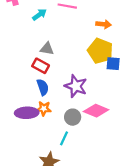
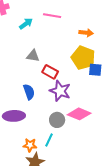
red rectangle: (41, 66) -> (50, 72), moved
orange star: (44, 109) -> (30, 145), moved

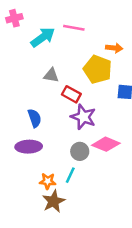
cyan arrow: (26, 24) -> (43, 37), size x1.5
yellow pentagon: (83, 58) -> (98, 69), moved
blue semicircle: (29, 92) -> (35, 118), moved

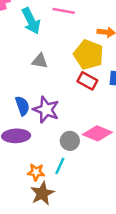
cyan arrow: (43, 37) -> (31, 21), turned 100
red rectangle: (71, 94) -> (87, 81), moved
purple star: (83, 117) -> (46, 110), moved

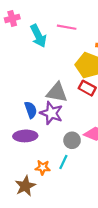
gray triangle: (40, 61) -> (57, 92), moved, size x1.5
brown star: (42, 193) -> (25, 186), moved

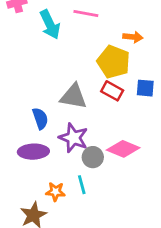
purple star: (51, 113) -> (73, 138), moved
cyan line: (63, 162) -> (82, 185), turned -40

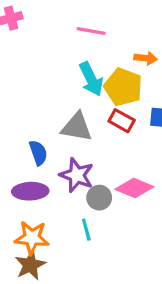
cyan arrow: (50, 25) -> (91, 79), moved
orange star: (55, 192) -> (32, 238), moved, size x1.5

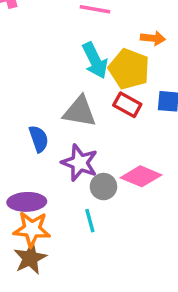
purple ellipse: (30, 191) -> (27, 202), moved

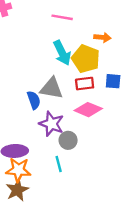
red rectangle: (127, 105) -> (85, 84), turned -36
blue semicircle: (39, 139) -> (34, 100), moved
pink diamond: (141, 176) -> (88, 110), moved

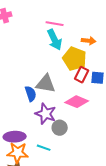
cyan arrow: (62, 53) -> (55, 40), moved
red rectangle: (85, 84) -> (82, 75), moved, turned -56
cyan line: (59, 164) -> (44, 148), moved, turned -56

